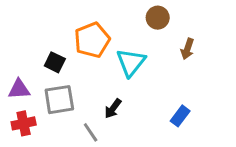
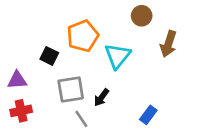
brown arrow: (187, 49) -> (168, 44), size x1.4
gray square: (59, 100) -> (71, 89), moved
blue rectangle: (180, 116) -> (148, 115), moved

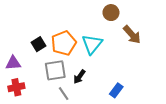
orange pentagon: (83, 36) -> (64, 43), moved
brown arrow: (168, 44) -> (132, 35), turned -60
black square: (49, 56) -> (38, 44), turned 32

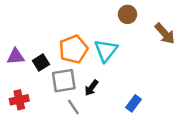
brown arrow: (132, 35) -> (165, 34), moved
black square: (38, 44) -> (41, 63), moved
purple triangle: (13, 63) -> (16, 56), moved

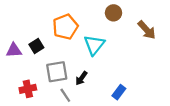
orange pentagon: (73, 49) -> (65, 27), moved
black square: (41, 63) -> (36, 46), moved
red cross: (19, 100) -> (28, 89), moved

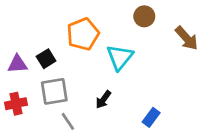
gray square: (57, 72) -> (54, 91), moved
red cross: (28, 89) -> (16, 104), moved
gray line: (65, 95) -> (68, 121), moved

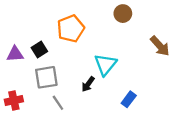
brown arrow: (187, 38) -> (160, 46), moved
cyan triangle: (120, 57) -> (105, 65), moved
red cross: (16, 104) -> (14, 100), moved

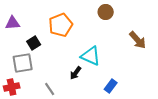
purple triangle: (15, 54) -> (13, 23), moved
cyan triangle: (105, 65) -> (91, 56), turned -45
gray square: (46, 77) -> (23, 63), moved

